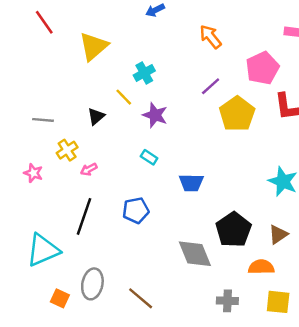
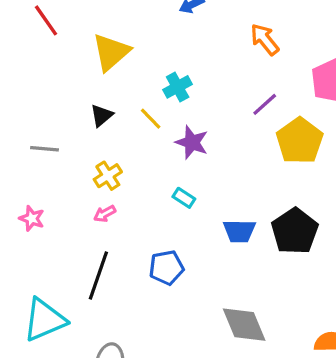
black triangle: (96, 116) -> (101, 115), moved
yellow cross: (67, 150) -> (108, 176), moved
black pentagon: (233, 230) -> (295, 231), moved

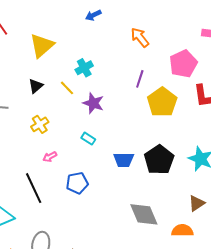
purple line: (265, 104) -> (140, 79), turned -30
pink arrow: (105, 214) -> (50, 157), moved
black line: (98, 275) -> (34, 188), turned -44
gray diamond: (244, 325) -> (144, 214), moved

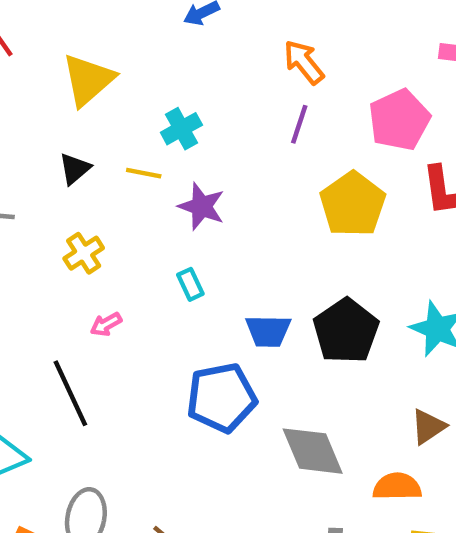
purple line: (140, 79) -> (299, 124), moved
yellow line: (67, 88) -> (144, 173), turned -35
cyan rectangle: (88, 139) -> (190, 284), turned 32
blue pentagon: (77, 183) -> (221, 398), moved, size x1.4

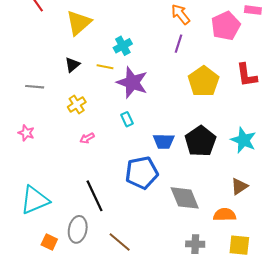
pink pentagon: (399, 120) -> (226, 26), moved
purple star: (201, 207) -> (132, 82), size x1.4
black line: (70, 393) -> (94, 196), moved

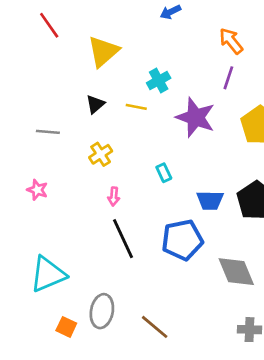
purple star: (132, 82) -> (195, 117), moved
pink arrow: (87, 138) -> (114, 196), turned -56
black line: (94, 196) -> (123, 239), moved

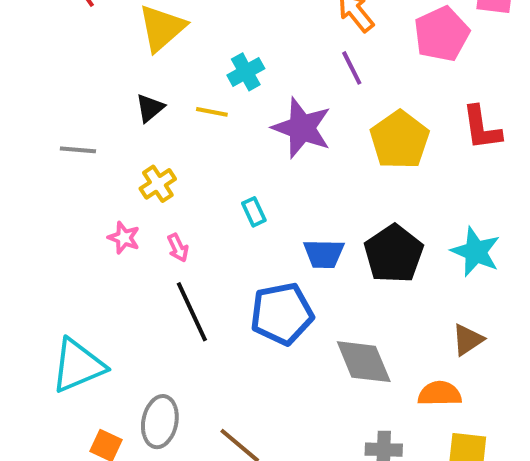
purple line: (228, 78) -> (352, 68), turned -45
pink star: (37, 190) -> (124, 238), moved
pink arrow: (114, 196) -> (178, 248), turned -30

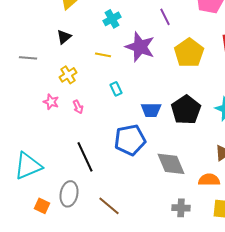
yellow line: (212, 112) -> (103, 55), moved
black line: (192, 312) -> (85, 157), moved

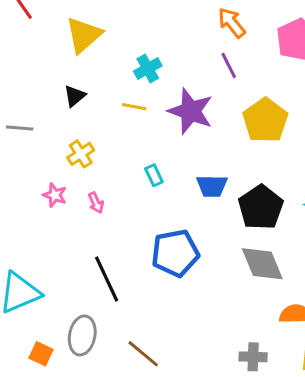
yellow line: (103, 55) -> (134, 107), moved
blue trapezoid: (151, 110) -> (212, 186), moved
gray diamond: (171, 164) -> (262, 264), moved

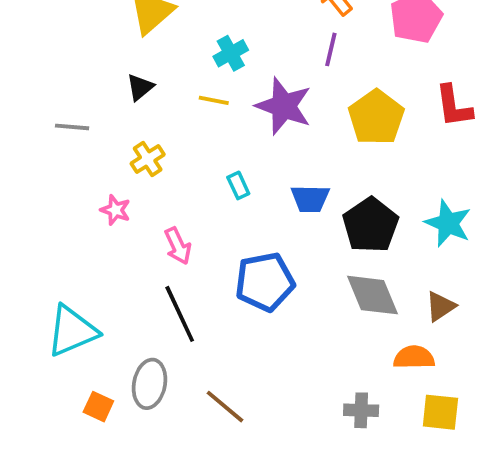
purple line: (229, 65) -> (331, 49), turned 40
pink arrow: (96, 203) -> (178, 246), moved, size x1.4

